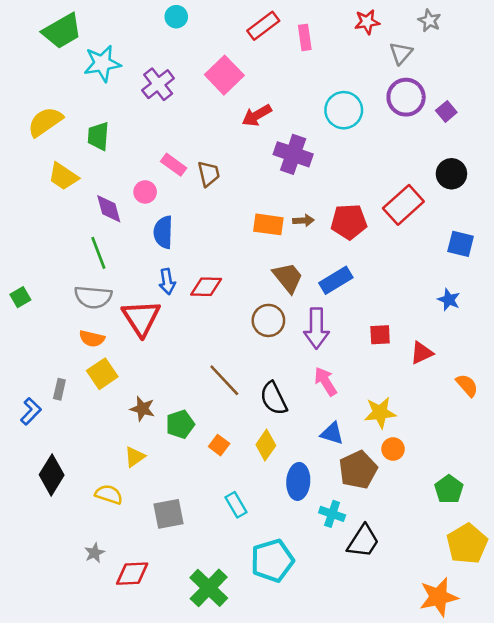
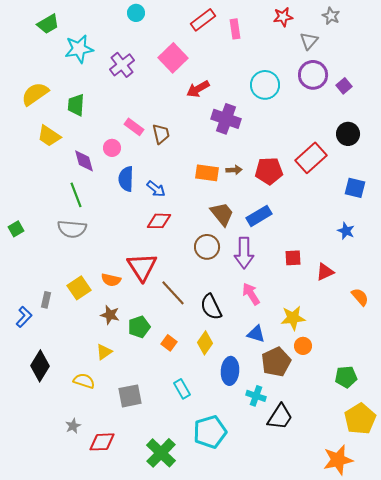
green trapezoid: (62, 31) -> (48, 24), size x0.7
blue arrow: (167, 282) -> (156, 189), moved, turned -42
red triangle: (141, 318) -> (142, 267), moved
orange semicircle: (92, 339) -> (111, 280), moved
green pentagon: (449, 489) -> (346, 377), turned 30

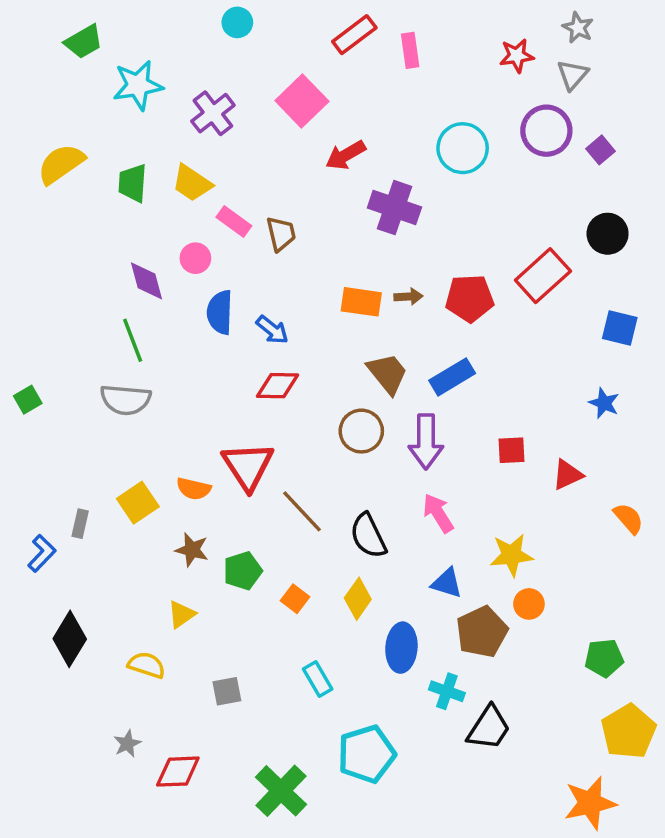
red star: (283, 17) -> (517, 56), moved
gray triangle: (309, 41) -> (573, 75), moved
yellow trapezoid: (49, 136) -> (192, 183), moved
gray square: (130, 396) -> (227, 691), size x0.7

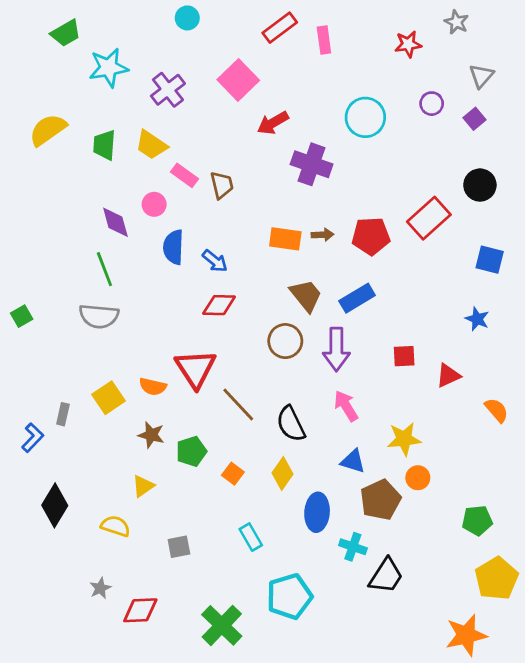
gray triangle: (573, 75) -> (481, 76), moved
purple circle: (546, 131) -> (432, 104), size x0.6

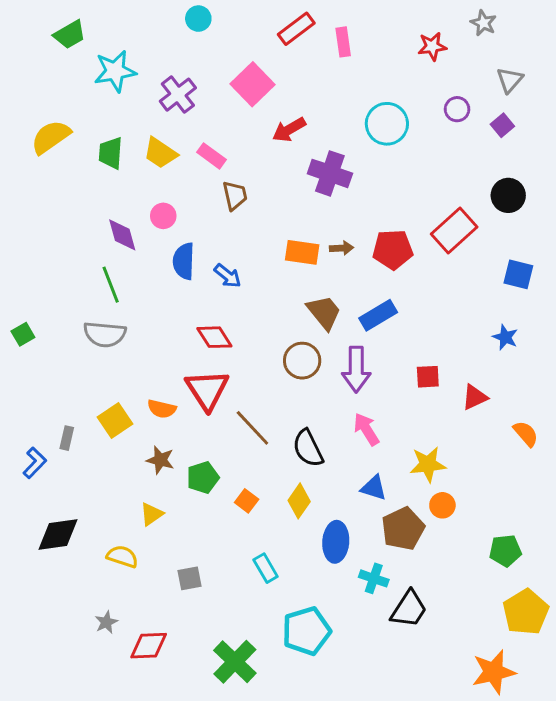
pink rectangle: (184, 175) -> (211, 156), moved
red diamond: (219, 305) -> (214, 337), moved, turned 56
black diamond: (55, 505) -> (58, 535), turned 51

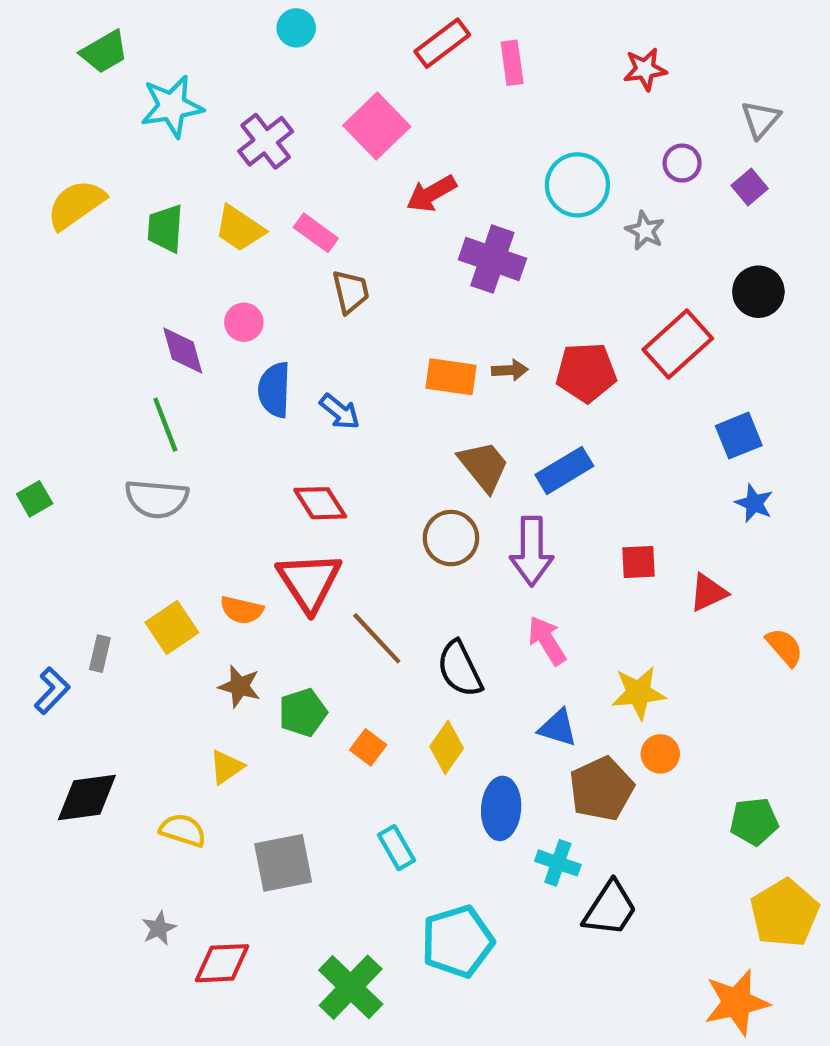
gray star: (483, 23) -> (645, 231), moved
blue square: (518, 274) -> (739, 436), moved, turned -36
gray square: (190, 578) -> (283, 863), size x1.6

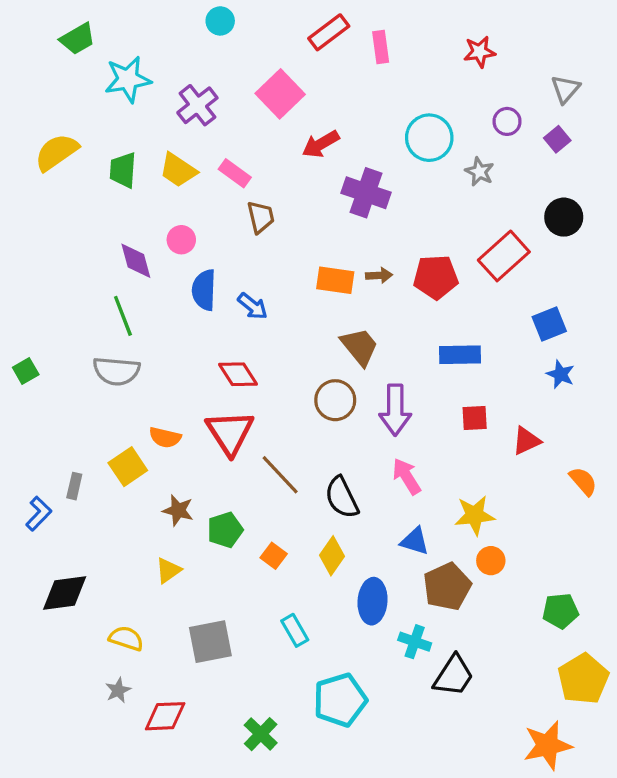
blue rectangle: (564, 470) -> (460, 355), moved, turned 30
orange semicircle: (242, 610) -> (165, 437), moved
yellow semicircle: (183, 830) -> (126, 638), moved
green cross: (351, 987) -> (261, 734), size x0.7

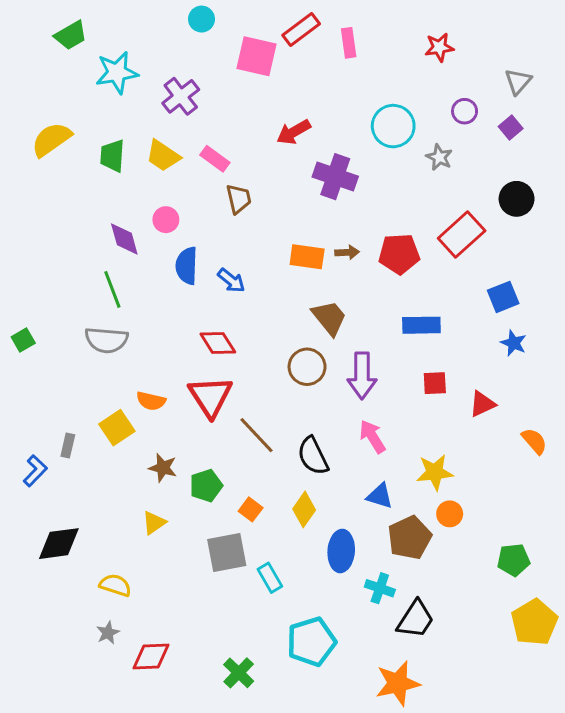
pink square: (280, 94) -> (256, 56), moved, turned -33
gray square: (210, 642) -> (227, 552), moved
orange star: (548, 745) -> (398, 683), moved

